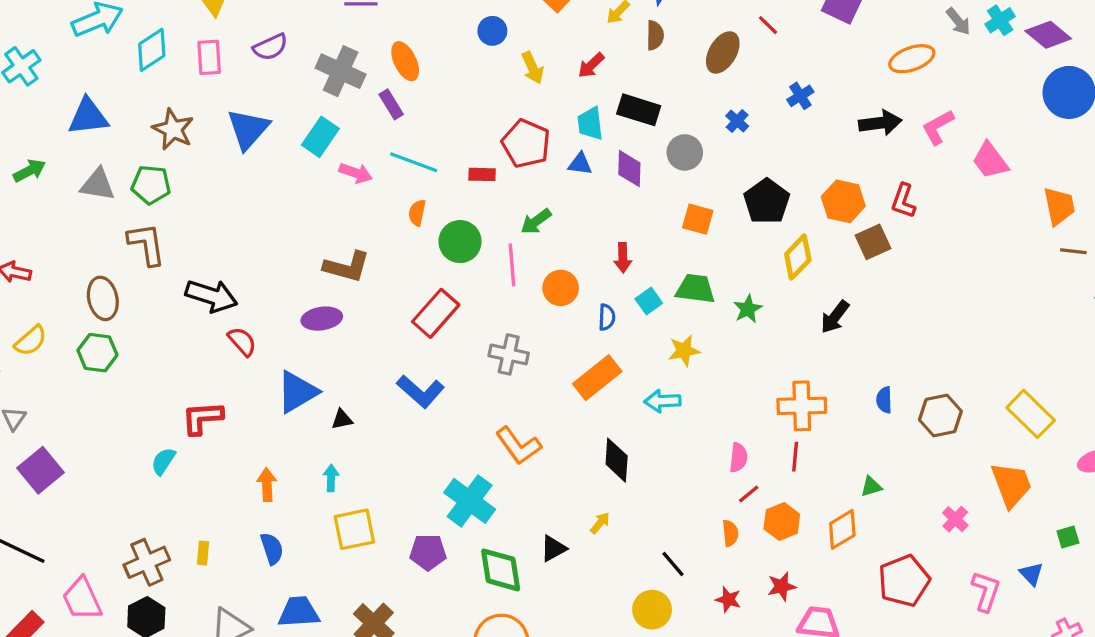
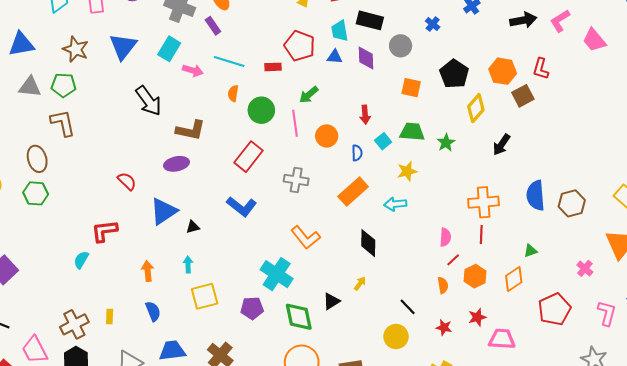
black arrow: (211, 296) -> (149, 101), moved, turned 40
blue semicircle: (884, 400) -> (536, 195), size x1.8

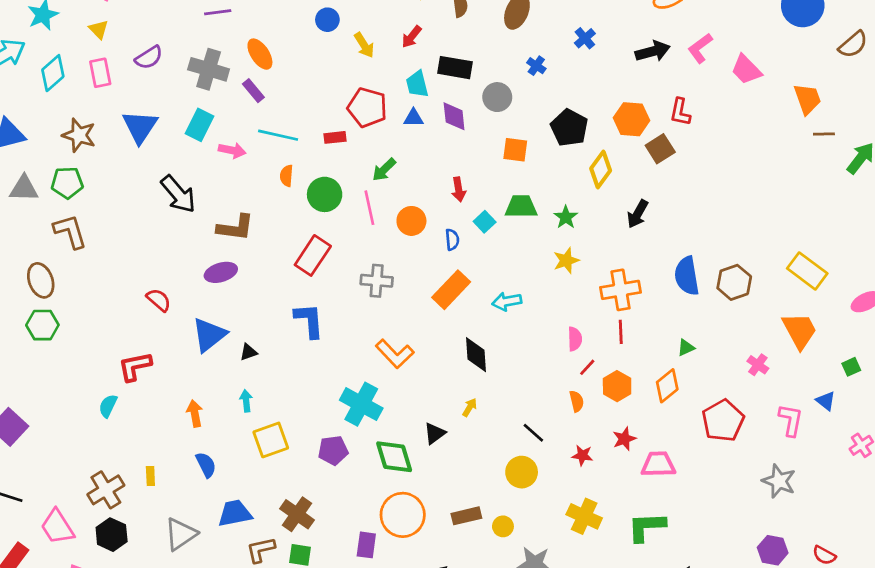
yellow star: (407, 171) -> (566, 260), moved
blue L-shape: (242, 206) -> (309, 321), turned -128

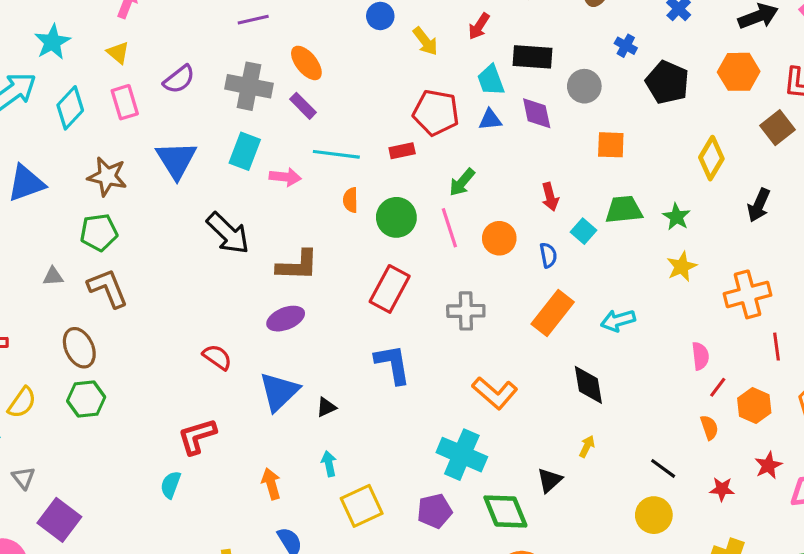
orange hexagon: (631, 119) -> (739, 72), moved
black pentagon: (569, 128) -> (667, 82), moved
gray triangle: (24, 188) -> (53, 276), moved, size x0.6
red line: (621, 332) -> (776, 347), moved

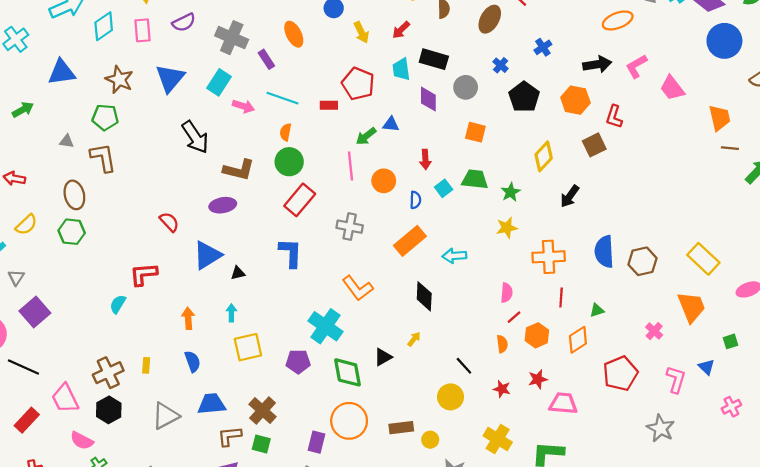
orange ellipse: (306, 63) -> (294, 34), moved
blue triangle: (490, 120) -> (391, 124), moved
green circle: (396, 217) -> (289, 162), moved

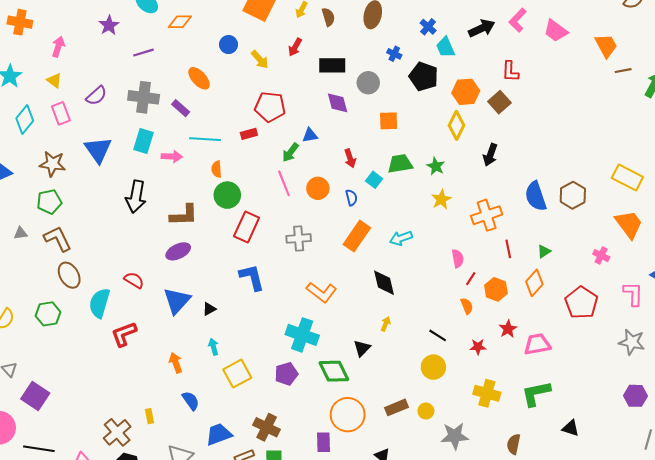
cyan trapezoid: (401, 69) -> (445, 47), moved
orange hexagon: (575, 100) -> (466, 92), moved
black arrow: (195, 137) -> (136, 197), turned 60
brown ellipse: (74, 195) -> (69, 275), moved
cyan semicircle: (118, 304) -> (99, 303), moved, size x1.6

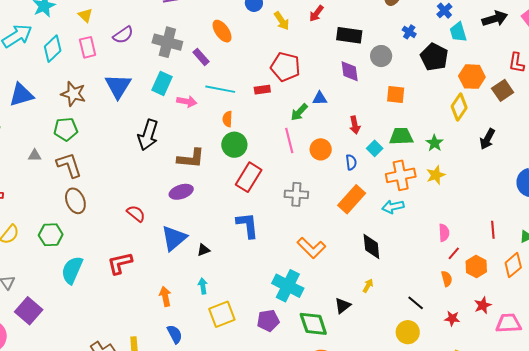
orange cross: (487, 215) -> (401, 175), moved
cyan semicircle: (99, 303) -> (72, 270), moved

